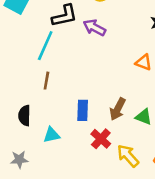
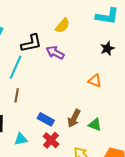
blue rectangle: (83, 110) -> (46, 119), turned -63
red cross: (101, 139) -> (51, 140), moved

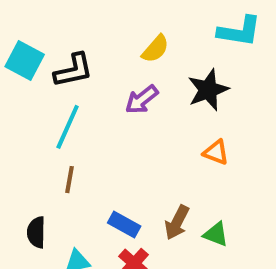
black L-shape: (31, 43) -> (73, 70), moved
black star: (107, 48) -> (208, 90), moved, size x1.5
purple arrow: (55, 53) -> (142, 100), turned -66

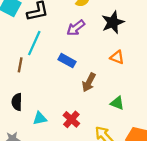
brown line: (69, 180) -> (20, 65), moved
brown arrow: (177, 223) -> (89, 82), moved
blue rectangle: (124, 224) -> (67, 61), moved

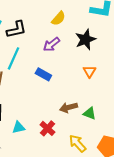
orange triangle: (117, 57) -> (89, 71), turned 40
brown arrow: (89, 82) -> (68, 107), moved, turned 48

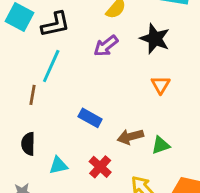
black star: (85, 39) -> (155, 39), turned -30
blue rectangle: (43, 74) -> (90, 118), moved
green triangle: (89, 113) -> (161, 145), turned -40

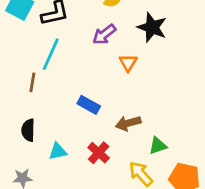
orange triangle: (161, 85) -> (128, 63), moved
green triangle: (161, 145) -> (158, 146), moved

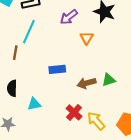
blue rectangle: (89, 105) -> (57, 69), turned -35
green triangle: (158, 146) -> (109, 80), moved
red cross: (99, 153) -> (74, 112), moved

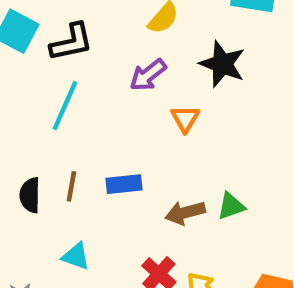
brown line: (15, 53) -> (71, 186), moved
black semicircle: (12, 88) -> (30, 195), moved
cyan triangle: (34, 104) -> (76, 256), turned 32

